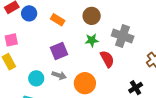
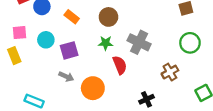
cyan circle: (36, 78) -> (46, 40), moved

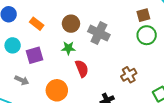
gray cross: (139, 42) -> (99, 33), moved
green circle: (190, 43) -> (147, 35), moved
gray arrow: (66, 77) -> (22, 80), moved

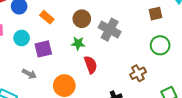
green circle: (147, 35) -> (160, 45), moved

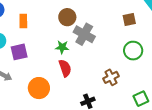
orange rectangle: (47, 17) -> (23, 21), turned 48
brown circle: (82, 19) -> (67, 17), moved
green star: (78, 43) -> (62, 47), moved

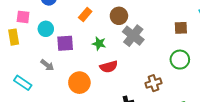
orange rectangle: (23, 21) -> (85, 15), moved, turned 32
green star: (62, 47) -> (99, 44), moved
red semicircle: (65, 68) -> (109, 67), turned 84

